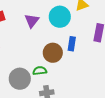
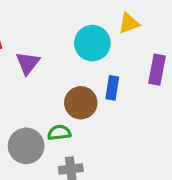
purple triangle: (32, 21) -> (28, 63), moved

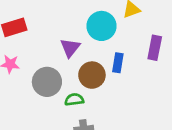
purple triangle: (28, 63) -> (70, 48), moved
gray circle: (26, 146) -> (47, 82), moved

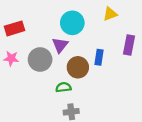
cyan circle: (101, 26) -> (72, 23), moved
gray circle: (47, 82) -> (40, 60), moved

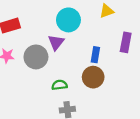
brown circle: (78, 67) -> (93, 77), moved

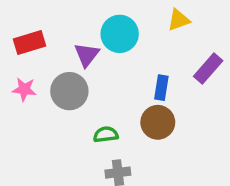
purple triangle: (56, 42) -> (87, 55), moved
purple rectangle: (126, 42) -> (208, 69), turned 30

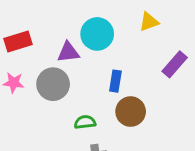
purple triangle: (87, 55) -> (68, 52), turned 45
blue rectangle: (161, 88) -> (115, 81), moved

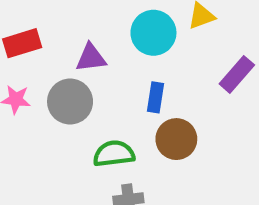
cyan circle: (97, 34) -> (153, 33), moved
green semicircle: (85, 122) -> (114, 154), size x1.4

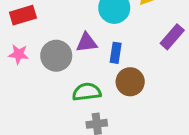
purple triangle: (91, 58) -> (87, 43), moved

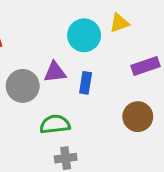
purple rectangle: (172, 37) -> (145, 66), turned 30
brown circle: (130, 82) -> (138, 117), moved

